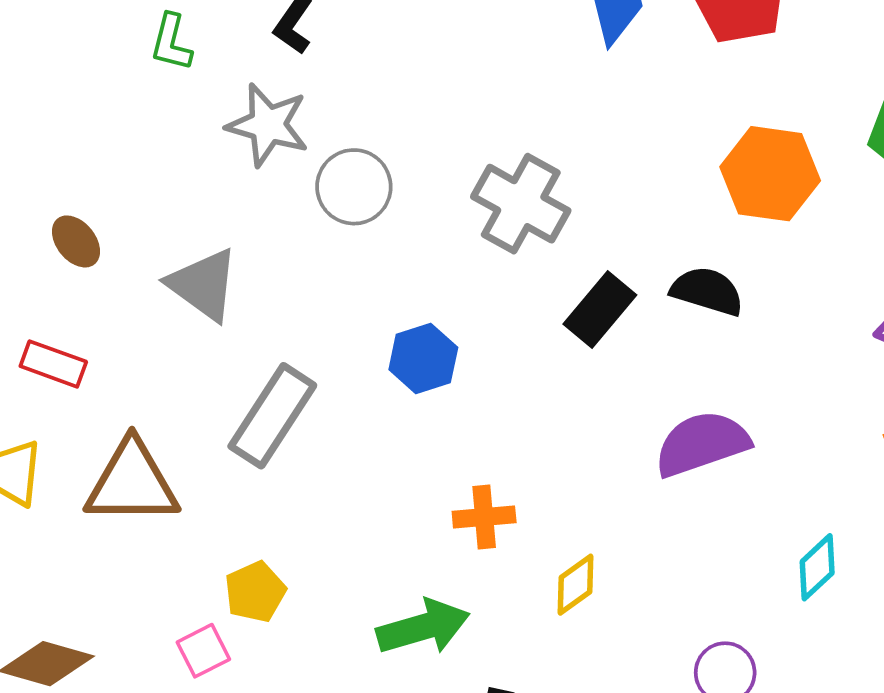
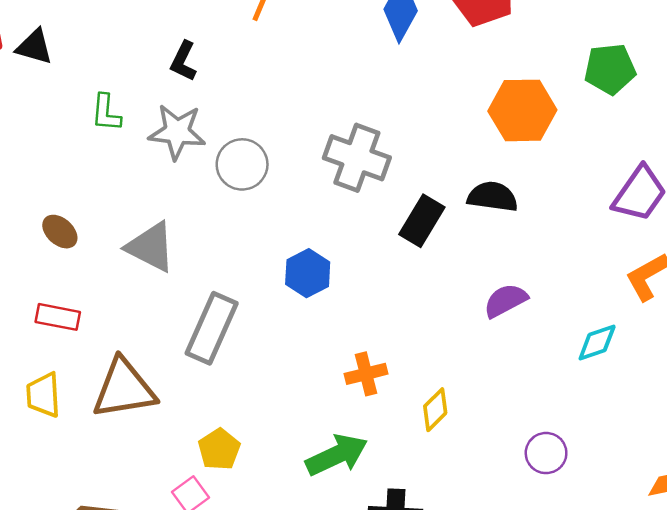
green L-shape: (171, 42) -> (106, 113), moved
purple semicircle: (702, 444) -> (505, 301), size x0.7
cyan diamond: (817, 567) -> (597, 342), moved, turned 33

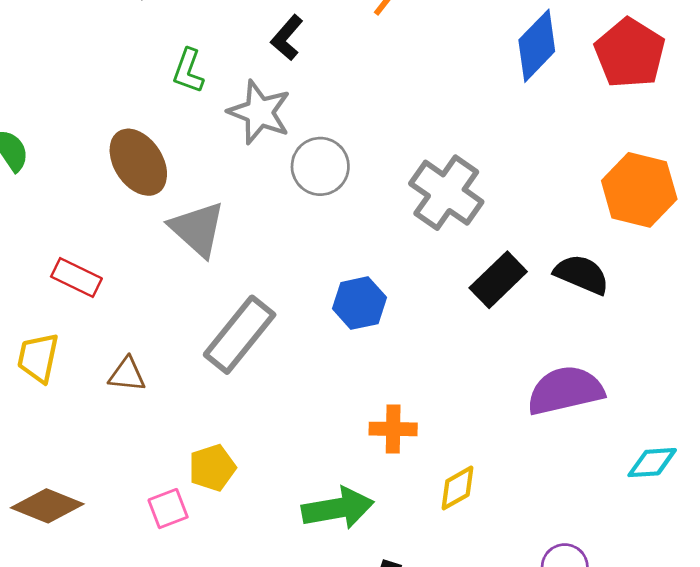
brown ellipse: (60, 232) -> (138, 162), moved, size x1.6
purple semicircle: (505, 301) -> (565, 390), size x1.5
brown triangle: (124, 389) -> (127, 374), size x0.5

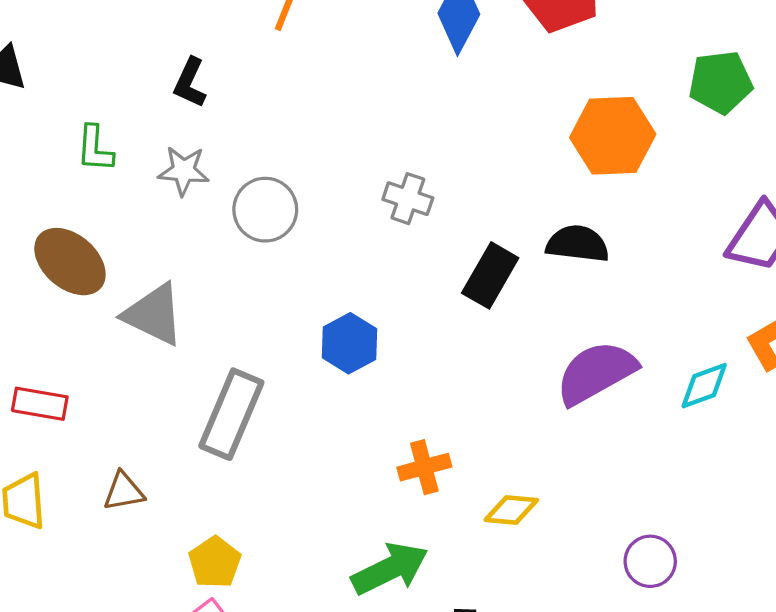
gray star: (259, 112) -> (184, 171), size x0.7
gray cross: (446, 193) -> (408, 199), size x0.6
cyan diamond: (652, 463) -> (704, 386), moved
yellow pentagon: (212, 468) -> (215, 562), moved
yellow diamond: (458, 488) -> (511, 510), turned 51

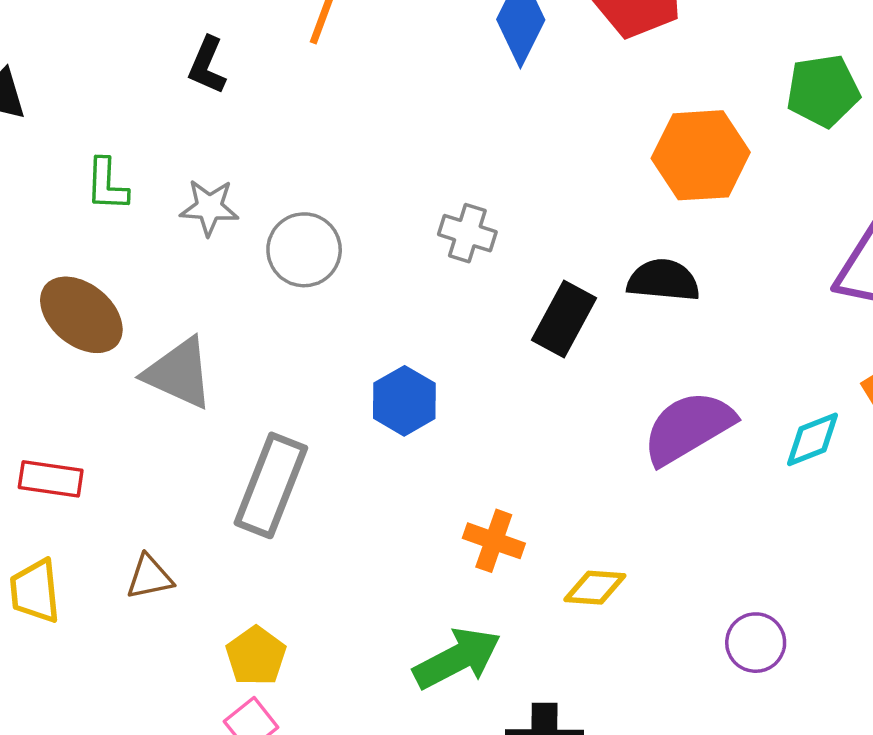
black L-shape: (190, 83) -> (207, 65), moved
orange cross: (424, 467) -> (494, 541), turned 36

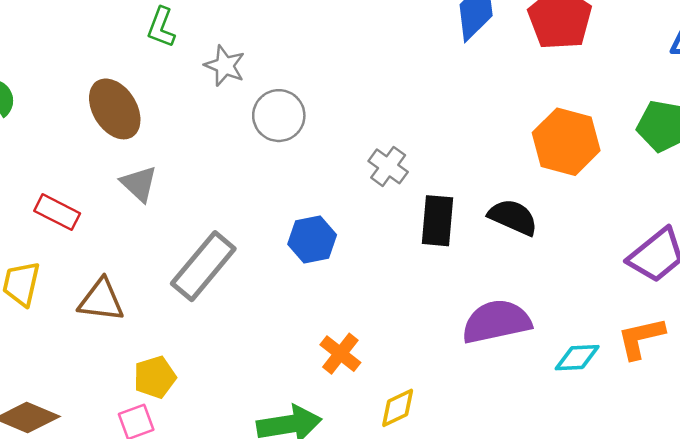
gray cross: (467, 233) -> (388, 166), moved
black rectangle: (564, 319) -> (438, 221), turned -42
gray triangle: (179, 373) -> (139, 184), moved, size x0.7
brown triangle: (149, 577) -> (101, 300), size x1.4
yellow diamond: (595, 588) -> (398, 408), turned -48

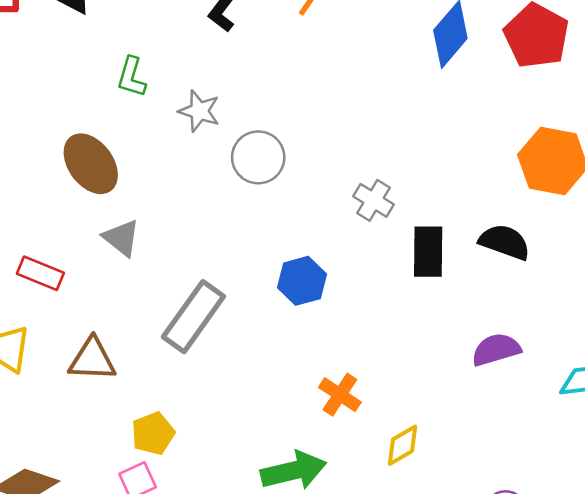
purple semicircle: (496, 322) -> (496, 350), size x0.7

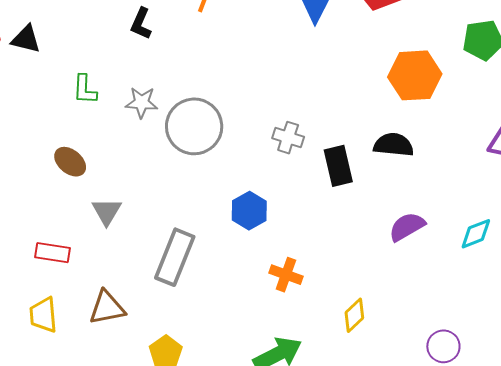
gray circle: (258, 157) -> (194, 126), size x1.4
brown ellipse: (91, 164) -> (70, 162), size x0.7
gray triangle: (121, 238) -> (107, 211), turned 36
orange cross: (340, 395) -> (286, 275), moved

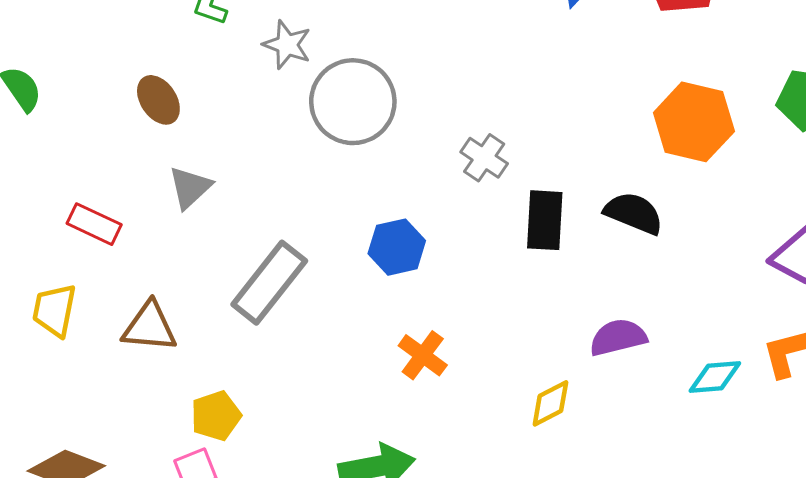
yellow diamond: (354, 315) -> (550, 403), moved

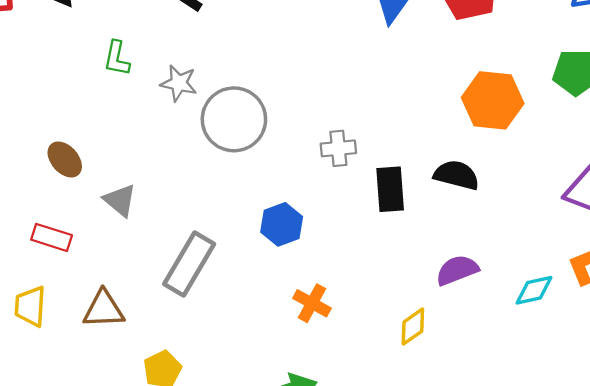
brown ellipse: (158, 100) -> (65, 159), moved
gray cross: (484, 158) -> (338, 148), turned -32
gray triangle: (190, 188) -> (120, 200), turned -30

